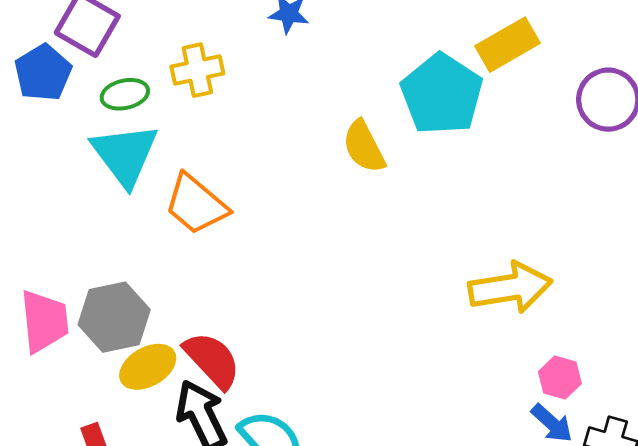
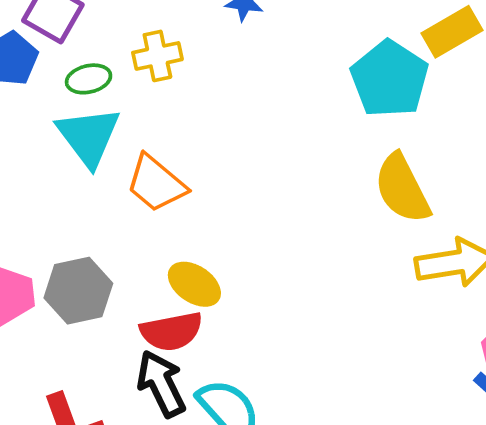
yellow semicircle: (364, 147) -> (402, 189), moved, size x1.4
red semicircle: (212, 360) -> (171, 331), turned 122
yellow ellipse: (148, 367) -> (194, 284), moved, turned 64

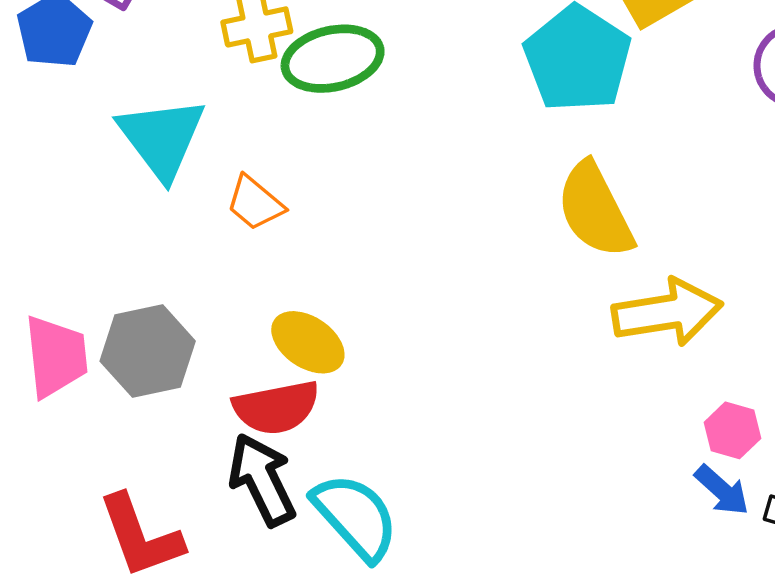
green ellipse: (89, 79) -> (333, 59), moved, size x1.6
orange trapezoid: (156, 183) -> (255, 203), size x0.7

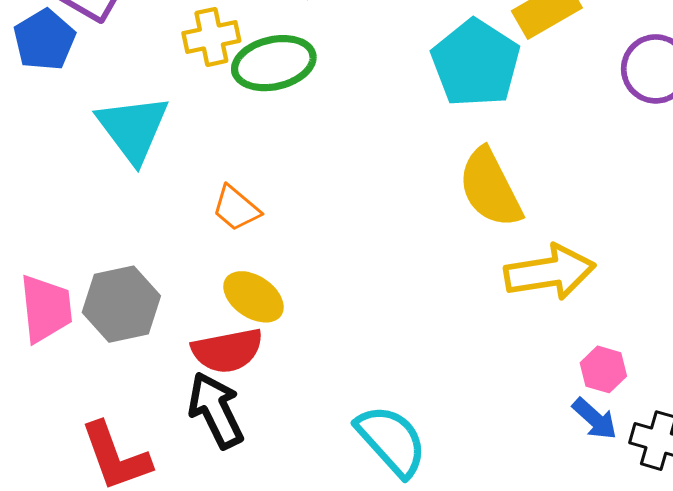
orange trapezoid: (255, 203) -> (236, 208), moved
cyan semicircle: (355, 517) -> (391, 441), moved

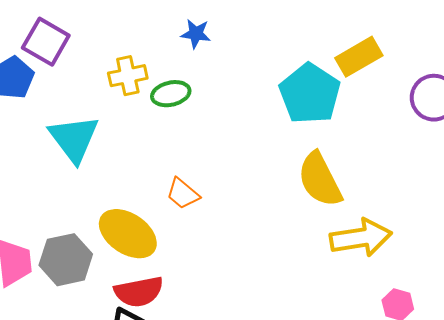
green ellipse: (274, 63) -> (171, 94), size x0.7
orange trapezoid: (236, 208) -> (183, 194), moved
yellow ellipse: (253, 297) -> (128, 234), moved, size x1.4

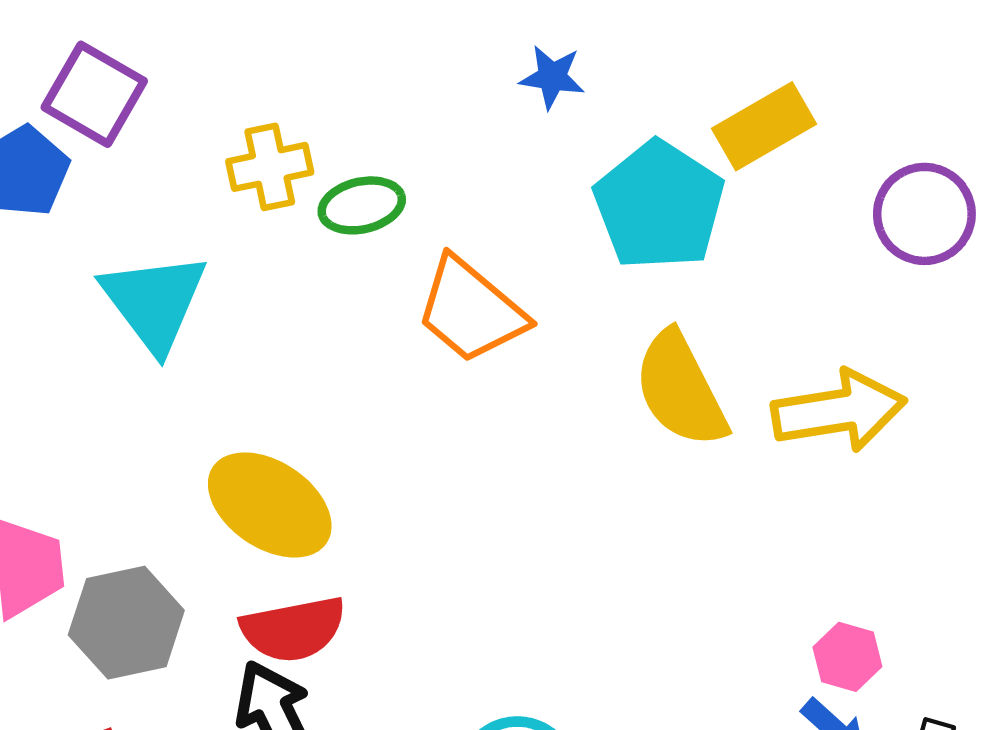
blue star: (196, 34) -> (552, 77), moved
orange trapezoid: (183, 194) -> (471, 310), moved, size x1.6
yellow arrow: (361, 238) -> (839, 411), moved
gray hexagon: (66, 260) -> (126, 623), moved

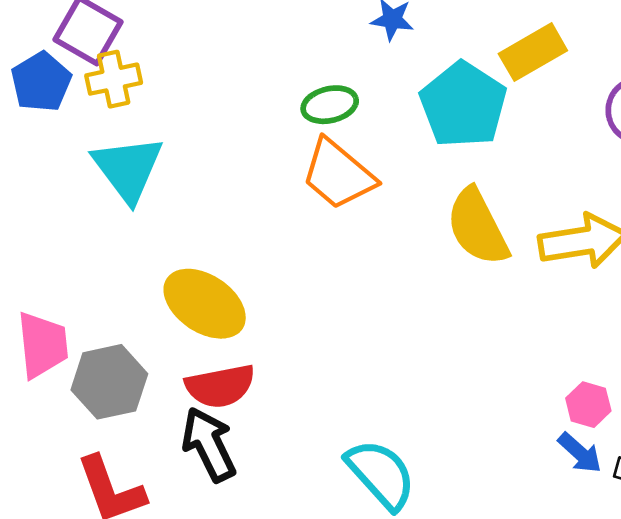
yellow cross: (270, 167) -> (114, 79), moved
green ellipse: (362, 205) -> (330, 105), moved

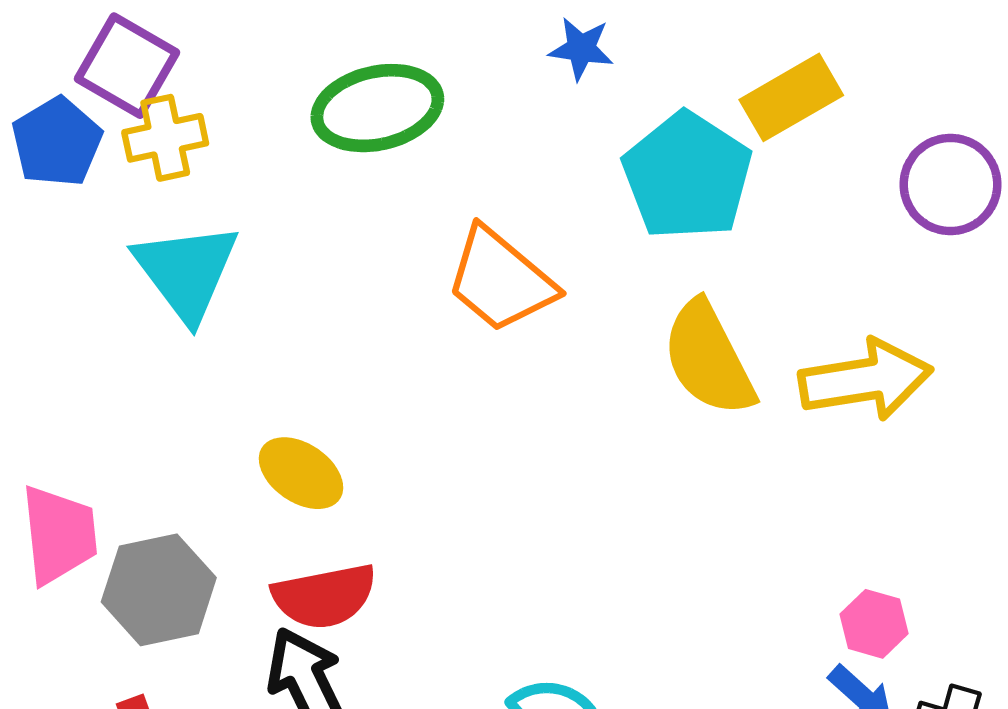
green ellipse: (330, 105) -> (377, 108), moved, size x1.5
yellow ellipse: (205, 304) -> (301, 473), size x0.7

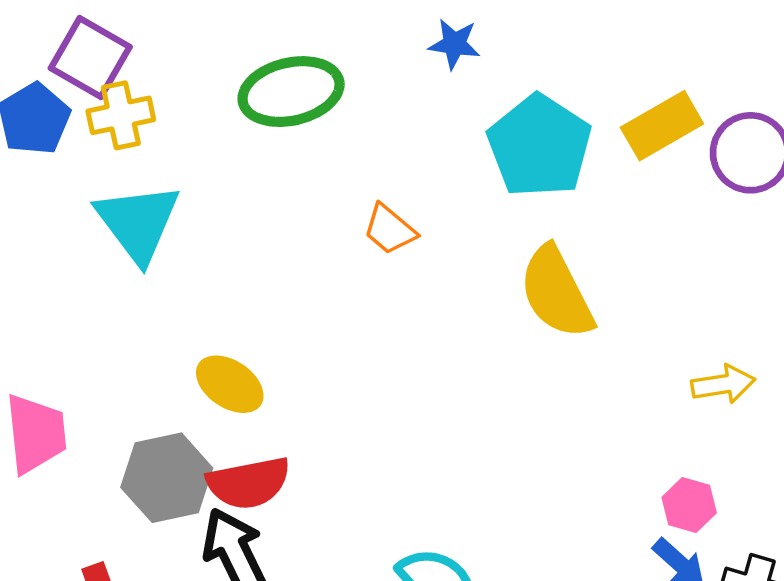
yellow rectangle: (791, 97) -> (662, 126), moved
orange trapezoid: (500, 280) -> (390, 229), size x0.6
yellow arrow: (866, 380) -> (723, 384), moved, size x0.6
gray hexagon: (159, 590) -> (167, 478), moved

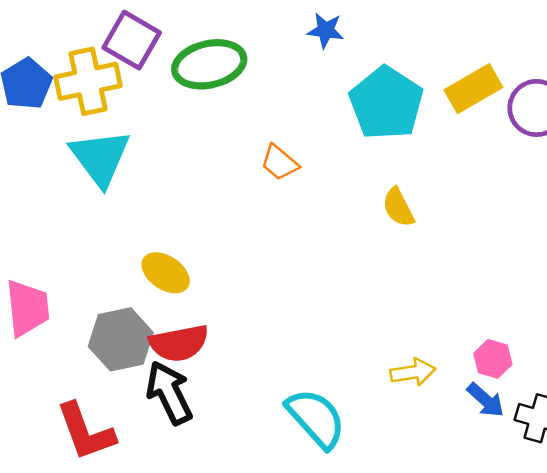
purple square: (90, 58) -> (132, 40), moved
yellow cross: (121, 115) -> (88, 81), size x1.4
yellow semicircle: (556, 292) -> (398, 207), size x0.6
yellow arrow: (723, 384) -> (413, 372), moved

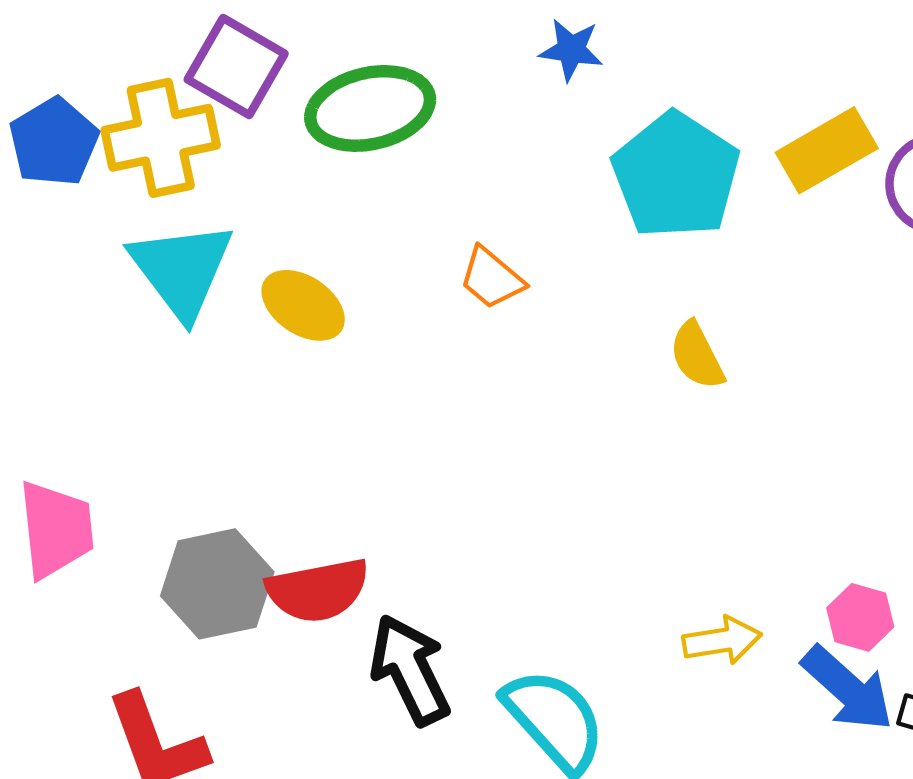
yellow ellipse: (166, 273) -> (303, 305), moved
black arrow: (169, 393) -> (410, 670), moved
blue arrow: (486, 400) -> (848, 689), size x1.4

